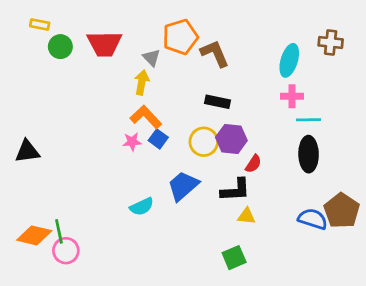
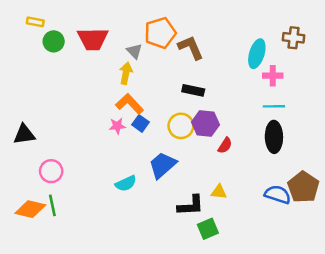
pink cross: (292, 96) -> (273, 76), moved
black L-shape: (235, 190) -> (191, 205), moved
pink circle: (66, 251) -> (51, 171), moved

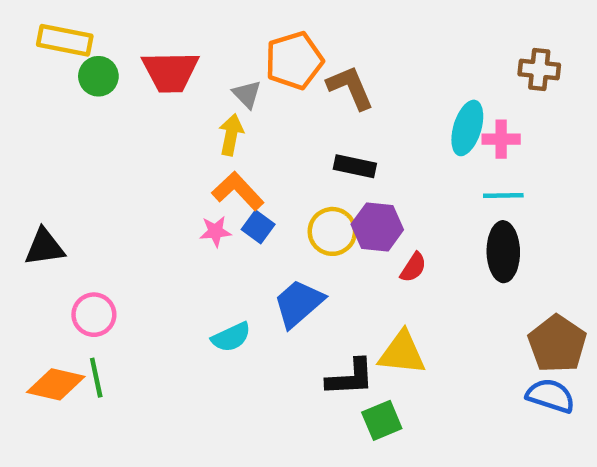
yellow rectangle: (35, 22) -> (65, 40), size x1.6
cyan ellipse: (257, 54) -> (467, 128), moved
yellow triangle: (219, 192) -> (402, 353), size x1.6
blue semicircle: (278, 194) -> (551, 396), moved

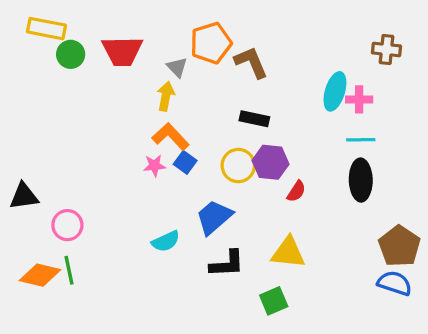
black triangle: (44, 247) -> (24, 196), moved
black L-shape: (350, 378) -> (227, 264), moved

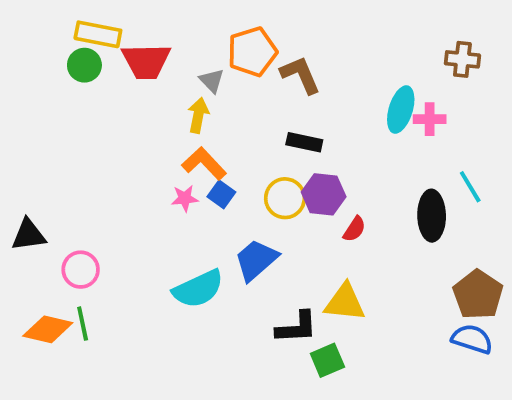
yellow rectangle: (46, 29) -> (98, 34), moved
cyan line: (361, 140) -> (470, 187), moved, turned 60
cyan semicircle: (166, 241) -> (198, 289), size x1.5
black L-shape: (227, 264) -> (297, 327), moved

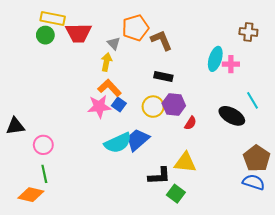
pink star: (185, 198) -> (99, 107), size x1.6
black ellipse: (432, 216) -> (232, 116), turned -60
cyan semicircle: (198, 289) -> (118, 143), moved
orange diamond: (48, 329) -> (31, 195), moved
green square: (327, 360) -> (176, 194), turned -30

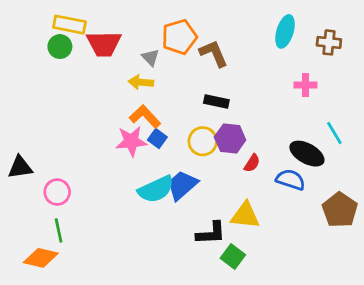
cyan ellipse: (215, 59) -> (285, 31), moved
yellow arrow: (106, 62) -> (141, 82), turned -96
blue semicircle: (254, 182) -> (290, 180), moved

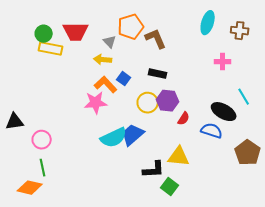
yellow rectangle: (70, 25) -> (51, 49), moved
blue square: (157, 138) -> (124, 79), moved

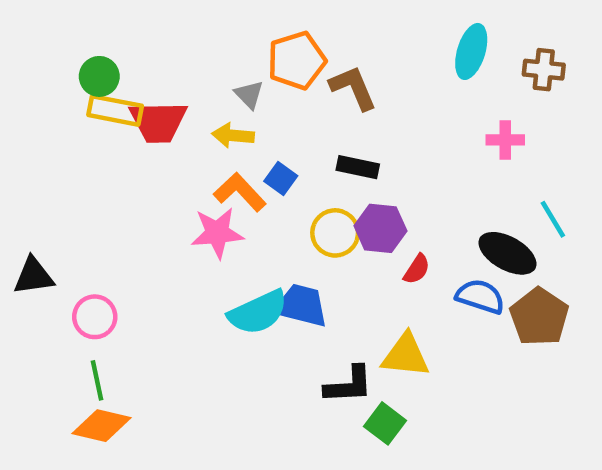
red trapezoid: (76, 32) -> (158, 122), moved
blue trapezoid: (133, 135) -> (301, 305), turned 55
brown pentagon: (248, 153) -> (539, 317), moved
orange diamond: (30, 188) -> (102, 426), moved

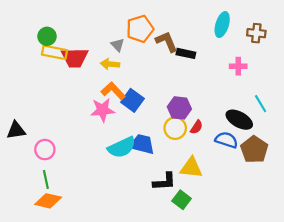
black rectangle: (358, 167) -> (186, 53), moved
blue square: (281, 178) -> (132, 100), moved, size x1.5
yellow circle: (335, 233) -> (175, 128), moved

